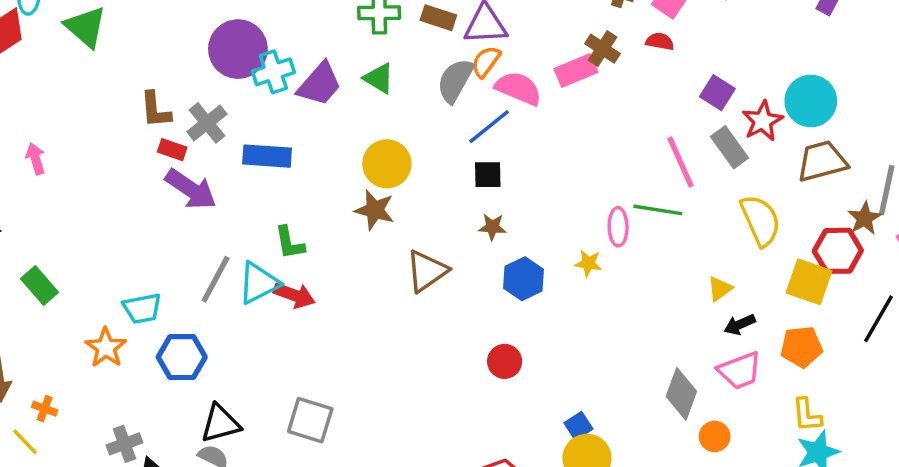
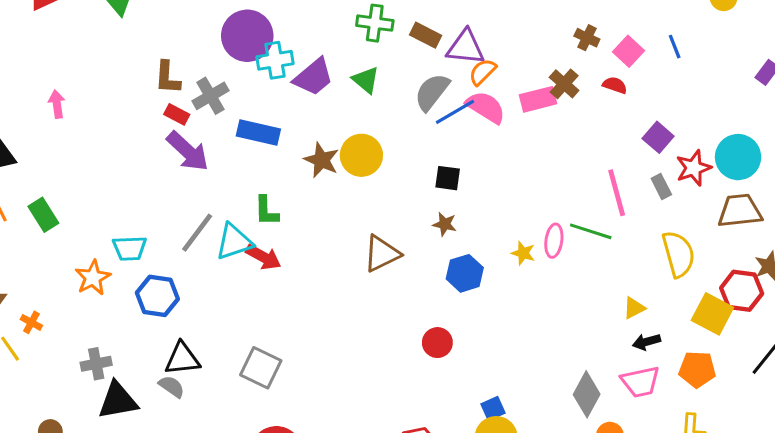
orange semicircle: (486, 62) -> (483, 72), moved
blue line: (489, 127) -> (455, 112), moved
gray rectangle: (730, 147) -> (661, 187), size x0.7
brown star: (375, 210) -> (321, 160), moved
yellow star: (588, 263) -> (523, 253), moved

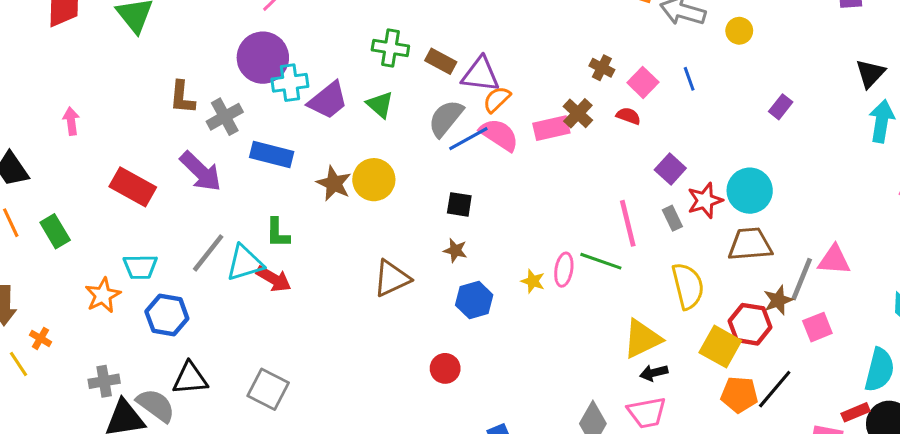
red rectangle: (177, 114) -> (133, 187), moved, size x1.8
yellow triangle: (634, 308) -> (642, 339), size x1.8
orange pentagon: (697, 369) -> (739, 395), moved
gray semicircle: (172, 387) -> (156, 405), moved, size x1.5

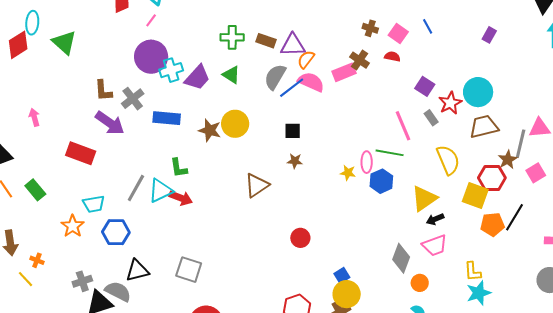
purple arrow: (201, 171) -> (110, 123), moved
blue hexagon: (474, 300) -> (381, 181), moved

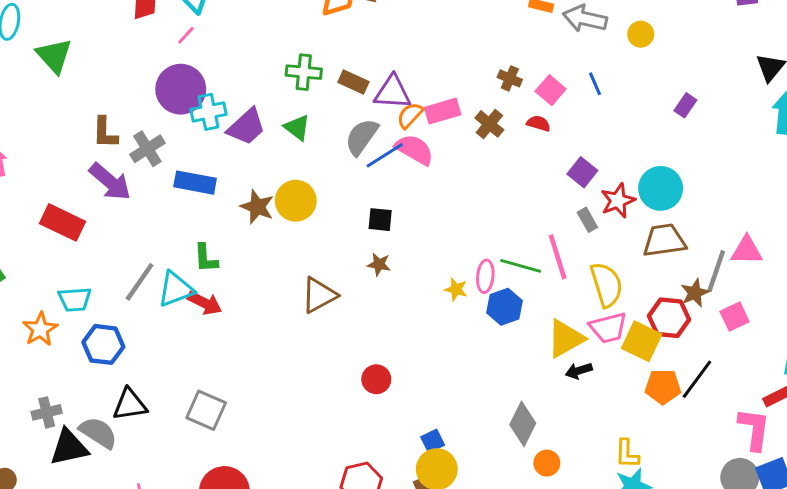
pink rectangle: (344, 72) -> (443, 111), moved
pink line: (403, 126) -> (558, 257), moved
pink trapezoid: (435, 245) -> (608, 328), moved

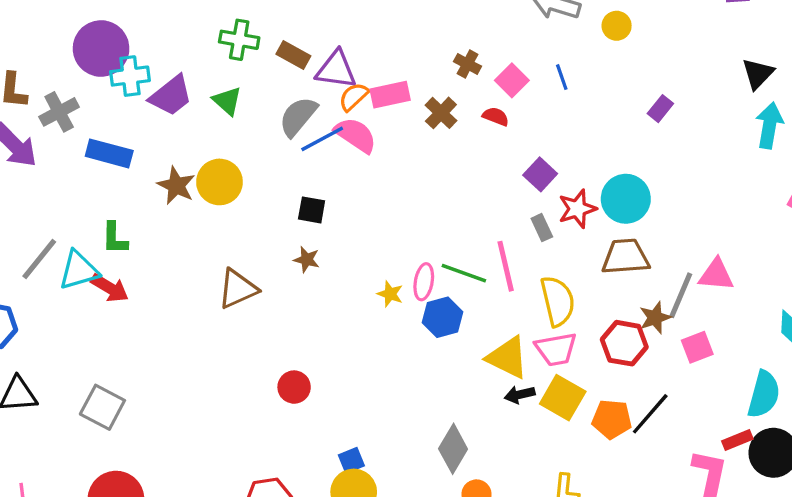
yellow triangle: (565, 339) -> (508, 358), turned 51
yellow square: (642, 341) -> (563, 398), moved

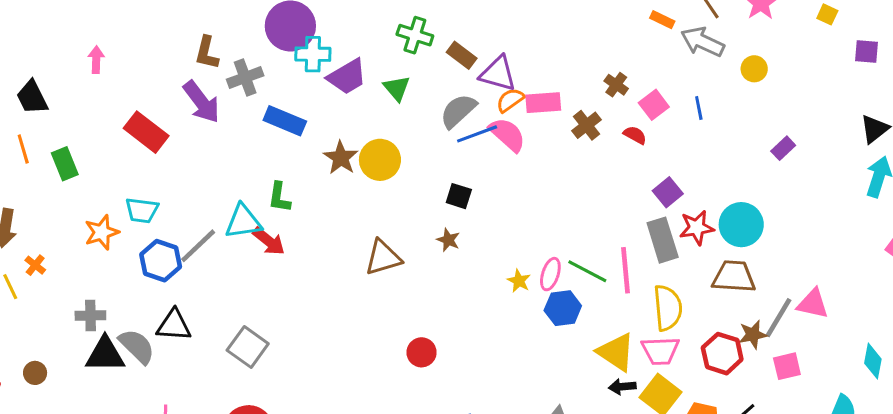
gray rectangle: (542, 228) -> (663, 240), size x1.8
gray line: (39, 259) -> (198, 246), moved

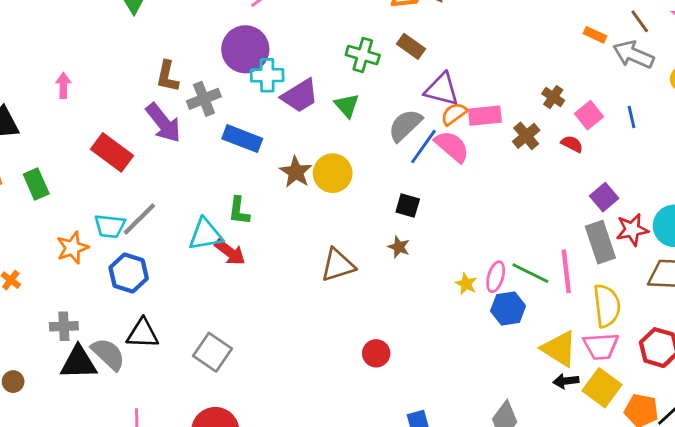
brown rectangle: (462, 55) -> (411, 46), moved
blue line: (477, 134) -> (423, 147), turned -33
gray line: (198, 246) -> (139, 219), moved

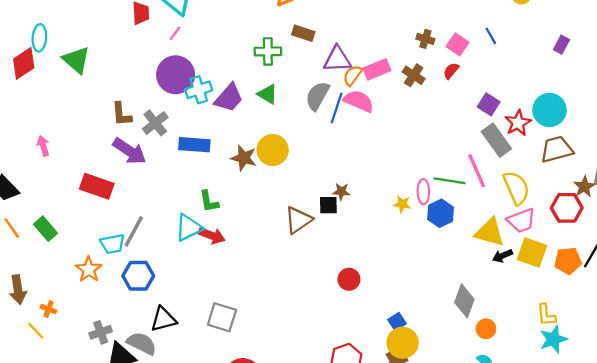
red semicircle: (572, 144) -> (451, 71), turned -60
black square: (408, 205) -> (328, 205), moved

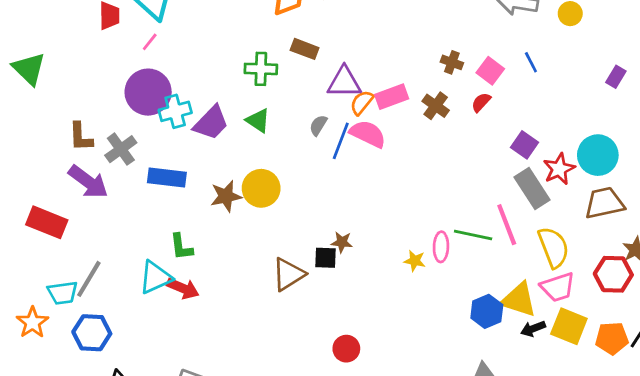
gray semicircle: (317, 96) -> (318, 125), size x0.6
brown star: (244, 158) -> (226, 196), turned -30
blue hexagon: (441, 213) -> (487, 311), moved

